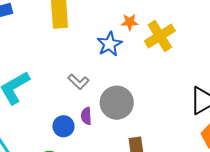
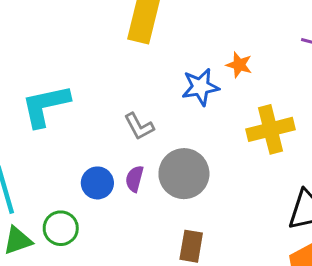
yellow cross: (160, 36) -> (270, 129), moved

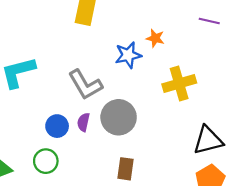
gray L-shape: (139, 126) -> (85, 85), size x1.6
green circle: (61, 228) -> (46, 161), moved

